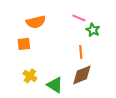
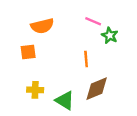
orange line: (81, 52) -> (86, 59), moved
yellow cross: (30, 76) -> (35, 90), turned -32

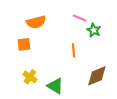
brown diamond: (97, 89) -> (97, 76), moved
yellow cross: (35, 90) -> (30, 77), turned 32

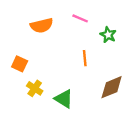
pink line: (80, 18) -> (80, 18), moved
orange square: (24, 44) -> (20, 64), moved, turned 32

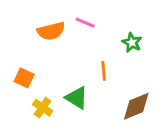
pink line: (80, 18) -> (85, 23), moved
green triangle: (64, 99) -> (77, 98), moved

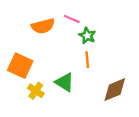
green star: (132, 42) -> (87, 36), moved
orange square: (24, 78) -> (20, 66), size x1.5

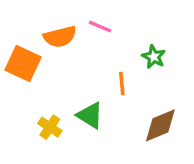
green star: (87, 36) -> (154, 57), moved
orange square: (20, 66) -> (23, 63), moved

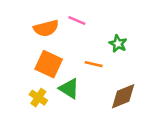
orange square: (23, 63) -> (49, 64), moved
orange line: (122, 84) -> (94, 64), turned -72

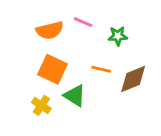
green star: (118, 44) -> (118, 36), moved, turned -30
brown diamond: (123, 96) -> (133, 79), moved

